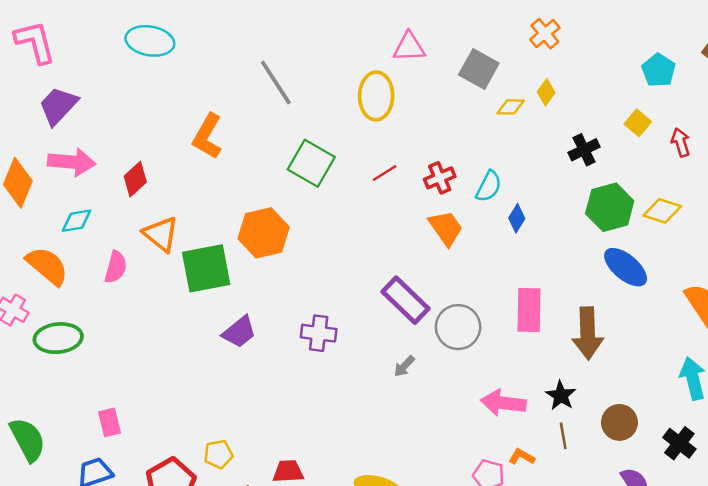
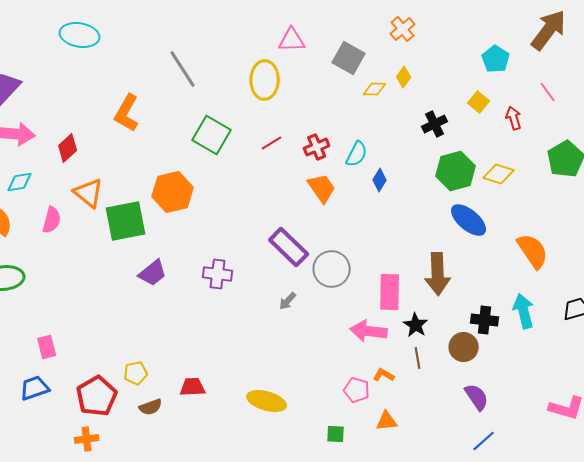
pink rectangle: (529, 310) -> (390, 292), moved
black cross: (679, 443) -> (485, 320), moved, turned -32

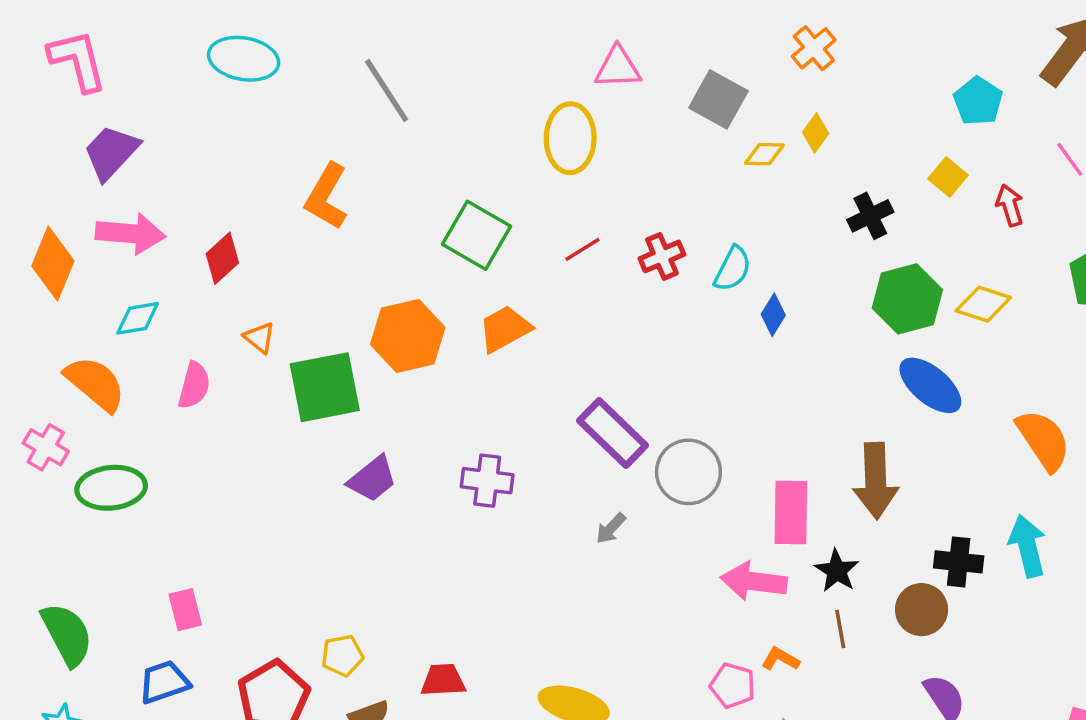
gray line: (183, 69) -> (387, 91), moved
orange trapezoid: (322, 188) -> (505, 329), moved, turned -84
orange triangle: (89, 193) -> (259, 338), size x0.6

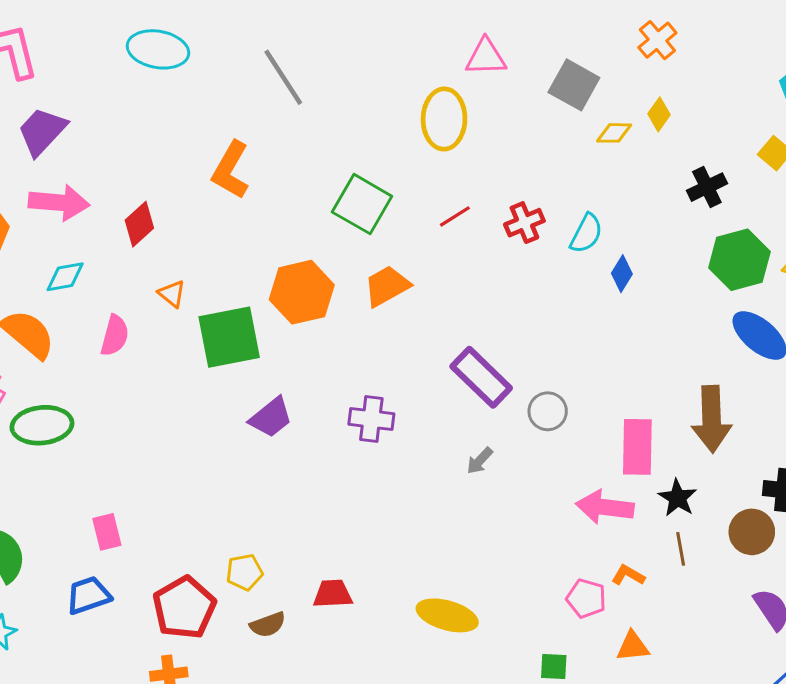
gray circle: (688, 472) -> (548, 411), size x0.7

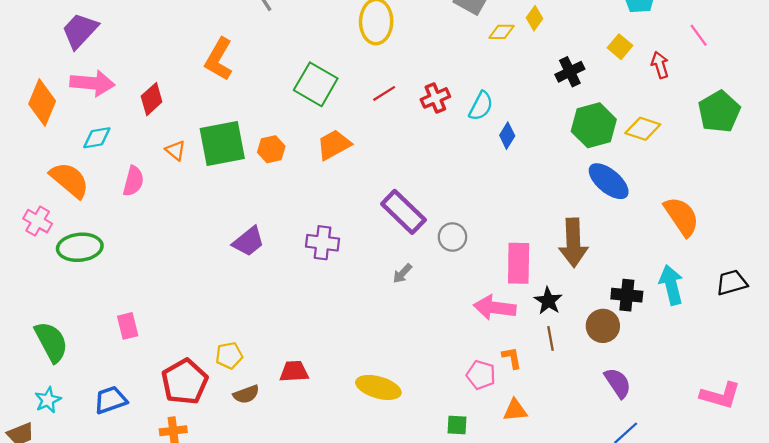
orange hexagon: (302, 292) -> (271, 149), size x0.6
green square: (229, 337) -> (222, 144), moved
orange L-shape: (628, 575) -> (512, 358), turned 50
blue trapezoid: (88, 595) -> (111, 400), moved

